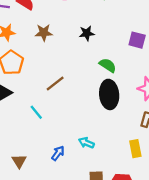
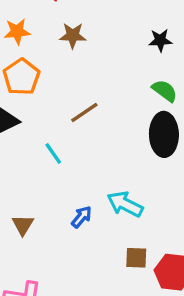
black star: (87, 33) -> (160, 40), moved
cyan arrow: (86, 143) -> (125, 204), size x1.5

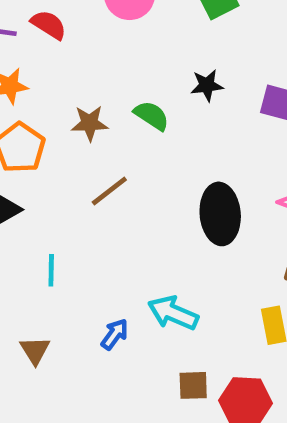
brown star: (73, 35) -> (90, 123), moved
green semicircle: (165, 91) -> (151, 116), moved
cyan line: (53, 154) -> (51, 270), moved, turned 40

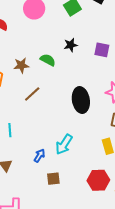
cyan arrow: (173, 313) -> (64, 144), turned -75
brown square: (193, 385) -> (53, 179), moved

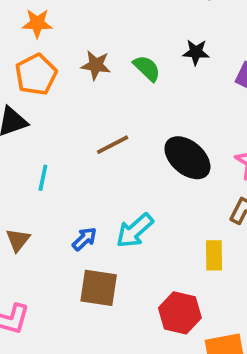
brown line: (32, 94) -> (113, 145), moved
black ellipse: (81, 100) -> (187, 158), turned -55
brown square: (53, 179) -> (99, 288), size x1.5

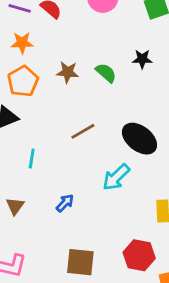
cyan arrow: (135, 230) -> (116, 177), moved
brown square: (99, 288) -> (80, 262), moved

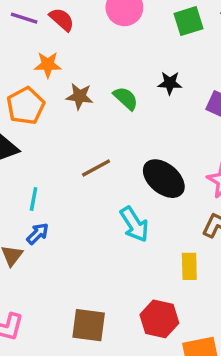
orange star: (22, 43) -> (48, 65), moved
cyan arrow: (116, 177) -> (134, 224), turned -80
blue arrow: (65, 203) -> (38, 234), moved

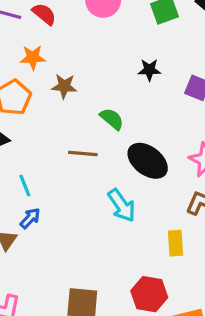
green semicircle: (126, 98) -> (112, 119), moved
brown line: (96, 168) -> (83, 154), turned 36
cyan line: (34, 199) -> (25, 186), turned -30

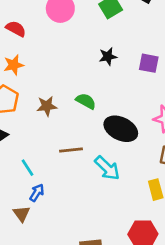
brown star: (64, 86) -> (47, 106), moved
brown line: (83, 154) -> (71, 150), moved

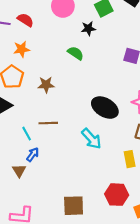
black star: (108, 56) -> (88, 28), moved
green semicircle: (86, 101) -> (76, 53), moved
brown line: (71, 150) -> (48, 123), moved

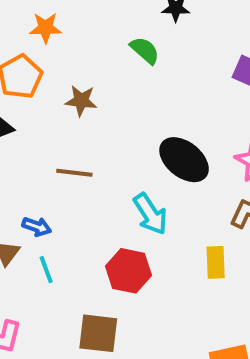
cyan line: (27, 134) -> (46, 270), moved
blue arrow: (33, 154) -> (37, 227), turned 64
red hexagon: (117, 195) -> (128, 271), moved

